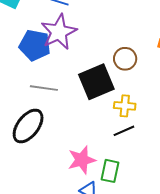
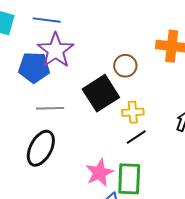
green rectangle: (110, 171) -> (129, 179), size x1.4

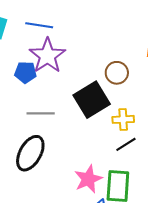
blue pentagon: (34, 68) -> (26, 72), size x0.7

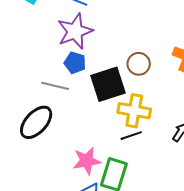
blue pentagon: (26, 72) -> (75, 63), moved
yellow cross: (123, 119) -> (134, 111), size x1.5

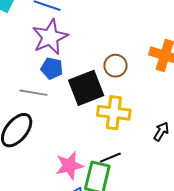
black line: (131, 136) -> (110, 158), moved

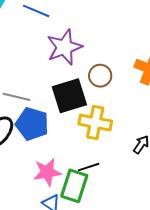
purple star: (50, 37) -> (64, 47), moved
blue pentagon: (52, 68) -> (32, 124), moved, size x1.5

